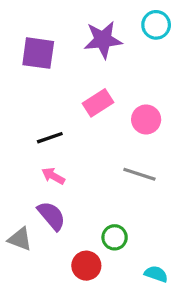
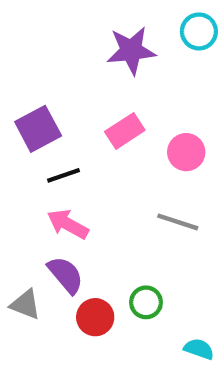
purple square: (38, 53) -> (38, 129), moved, turned -36
pink arrow: (53, 176) -> (68, 224), size x1.4
red circle: (86, 266) -> (95, 317), moved

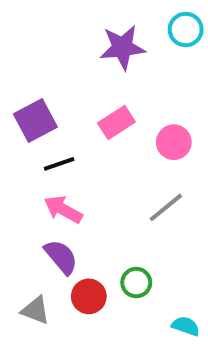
gray line: (178, 222) -> (166, 207), turned -57
gray triangle: (25, 304) -> (35, 310), moved

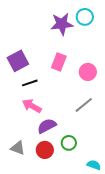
cyan circle: (186, 30) -> (85, 17), moved
pink rectangle: (116, 122) -> (59, 62), turned -36
purple semicircle: (61, 257) -> (47, 126), moved, turned -78
gray triangle: (35, 310) -> (18, 148), moved

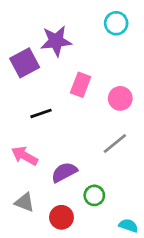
purple star: (62, 24) -> (56, 41), moved
purple square: (18, 61) -> (25, 63), moved
pink arrow: (32, 106) -> (25, 156), moved
red circle: (45, 150) -> (61, 217), moved

